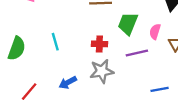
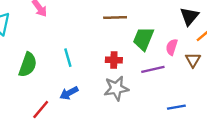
blue arrow: (68, 83) -> (69, 93), moved

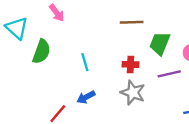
green semicircle: (28, 65) -> (41, 52), moved
gray star: (116, 88) -> (133, 93), turned 30

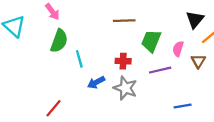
green semicircle: (41, 52) -> (59, 41), moved
blue arrow: (86, 97) -> (96, 82), moved

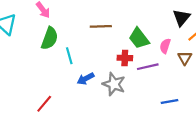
brown line: (124, 21) -> (101, 26), moved
green trapezoid: (151, 41) -> (139, 38), turned -60
red cross: (123, 61) -> (125, 58), moved

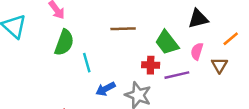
black triangle: (182, 18) -> (198, 19), moved, turned 36

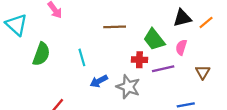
orange line: (231, 39) -> (206, 22), moved
green semicircle: (64, 43) -> (41, 54), moved
brown triangle: (219, 65) -> (203, 72), moved

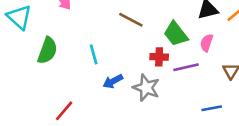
brown line: (115, 27) -> (131, 20), turned 30

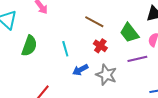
red cross: (159, 57) -> (100, 46), moved, turned 32

